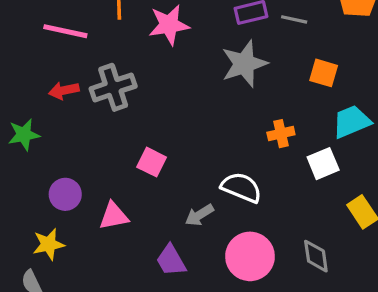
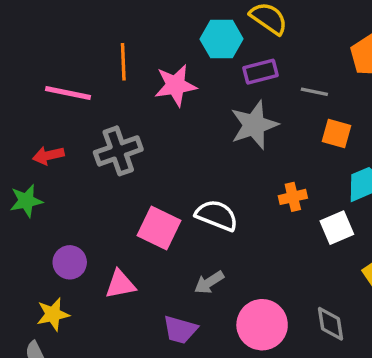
gray line: (294, 19) -> (314, 92), moved
red arrow: (64, 91) -> (48, 155), moved
pink square: (152, 162) -> (159, 228), size x1.4
white semicircle: (241, 187) -> (217, 215), moved
purple trapezoid: (171, 260) -> (180, 330), turned -44

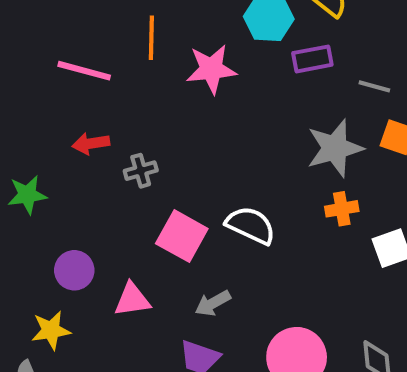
gray star: (254, 125) -> (335, 148), moved
gray cross: (118, 151) -> (141, 171), moved, size x0.6
red arrow: (48, 155) -> (91, 143), moved
gray arrow: (209, 282) -> (213, 303), moved

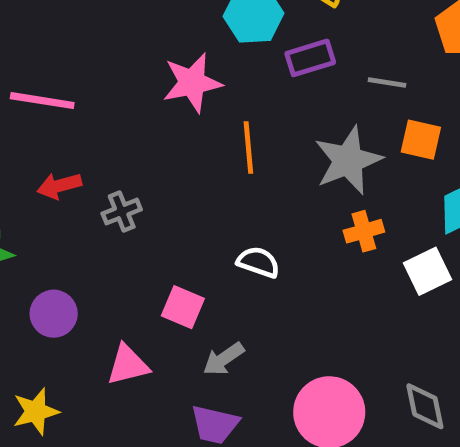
orange line: (151, 38) -> (248, 148), moved
white semicircle: (251, 225) -> (258, 262), size x0.7
pink square: (182, 236) -> (183, 307), moved, size x0.7
purple circle: (74, 270) -> (54, 314), moved

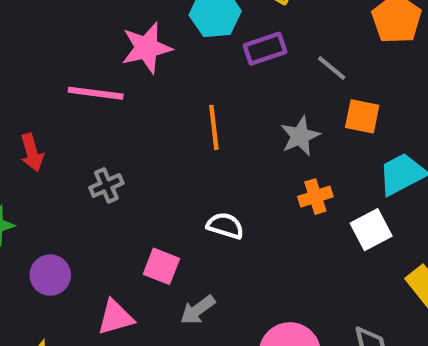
gray line: (387, 82) -> (332, 68), turned 32
pink star: (192, 83) -> (147, 48), moved
pink line: (42, 101) -> (96, 93), moved
gray star: (348, 160) -> (300, 136), size x0.7
red arrow: (59, 186) -> (32, 153), moved, turned -90

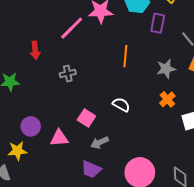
purple rectangle: (265, 49) -> (158, 23), turned -72
pink line: (96, 93) -> (72, 28), turned -64
orange cross: (315, 197) -> (167, 99), turned -35
purple circle: (50, 275) -> (31, 126), moved

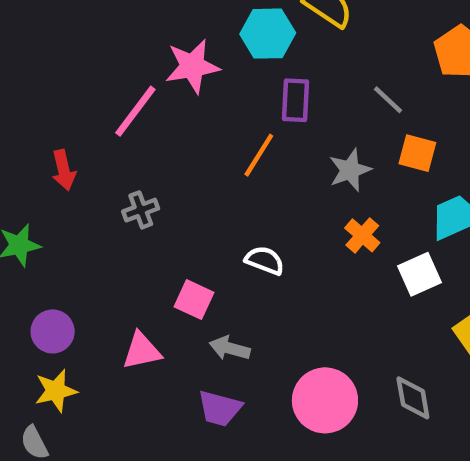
purple rectangle: (158, 23) -> (296, 100), moved
orange line: (125, 56) -> (259, 155), turned 35
purple circle: (31, 126) -> (53, 331), moved
gray arrow: (100, 142) -> (230, 348), turned 48

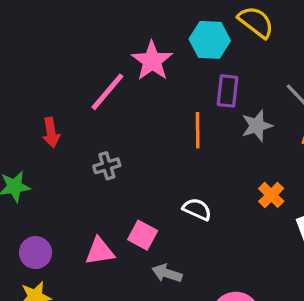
pink star: (192, 66) -> (152, 61), turned -30
orange line: (259, 155) -> (198, 130), turned -36
gray star: (350, 170) -> (257, 126), moved
pink triangle: (142, 351) -> (100, 251), moved

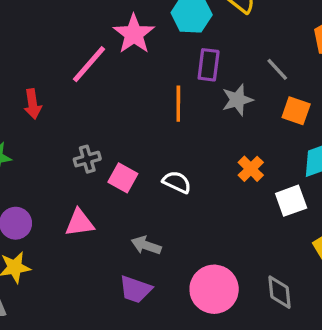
gray cross: (107, 166) -> (87, 159), moved
pink square: (143, 235) -> (123, 178), moved

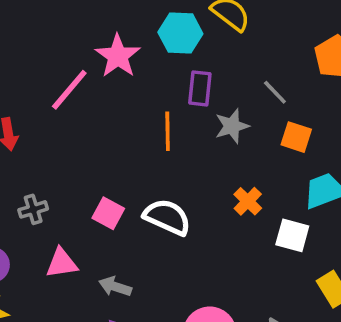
gray cross: (87, 159) -> (33, 209), moved
white semicircle: (177, 182) -> (167, 217), size x1.5
white square: (291, 201) -> (292, 235), turned 36
gray arrow: (146, 245) -> (115, 287), moved

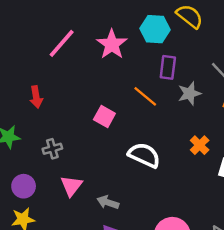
pink line: (69, 90) -> (62, 43), moved
orange line: (168, 131) -> (145, 96), turned -50
pink square: (108, 213) -> (104, 117), moved
pink triangle: (62, 263) -> (71, 186), turned -45

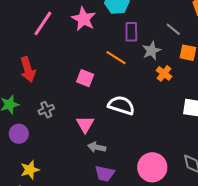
red arrow: (36, 97) -> (28, 69), size x1.4
orange cross: (200, 145) -> (164, 73), moved
purple circle: (24, 186) -> (19, 134), moved
pink triangle: (71, 186) -> (85, 124), moved

